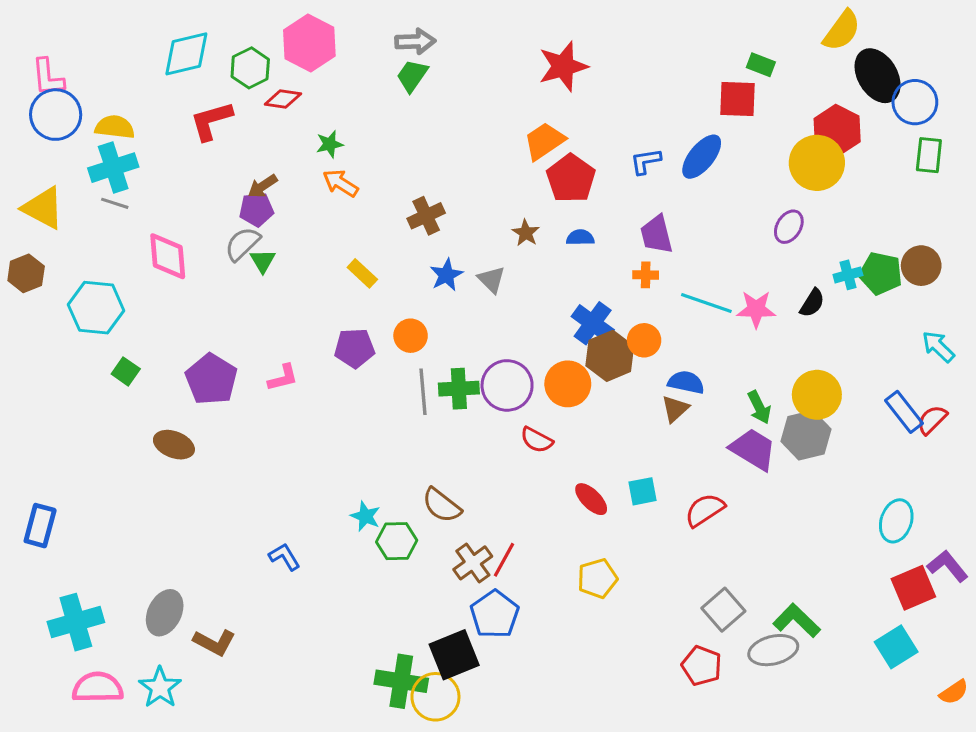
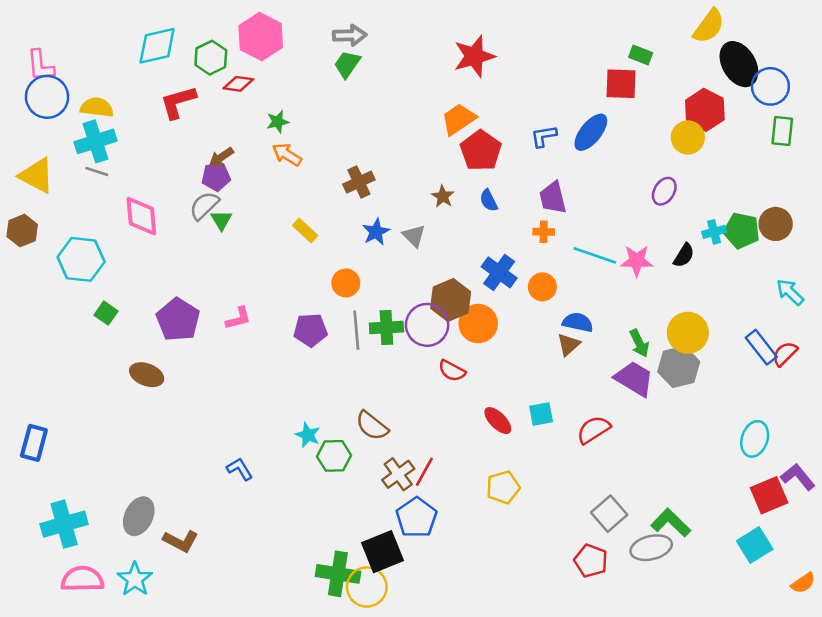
yellow circle: (817, 163) -> (688, 137), size x0.7
blue semicircle: (580, 238) -> (489, 200), turned -115
purple pentagon: (355, 348) -> (310, 330), moved
brown hexagon: (610, 356) -> (451, 300), moved

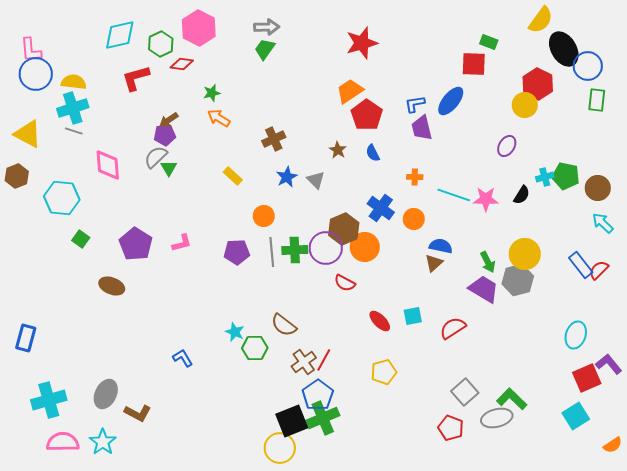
purple trapezoid: (553, 198) -> (422, 128), moved
brown circle: (776, 224) -> (598, 188), moved
green cross: (338, 574) -> (323, 418), moved, turned -32

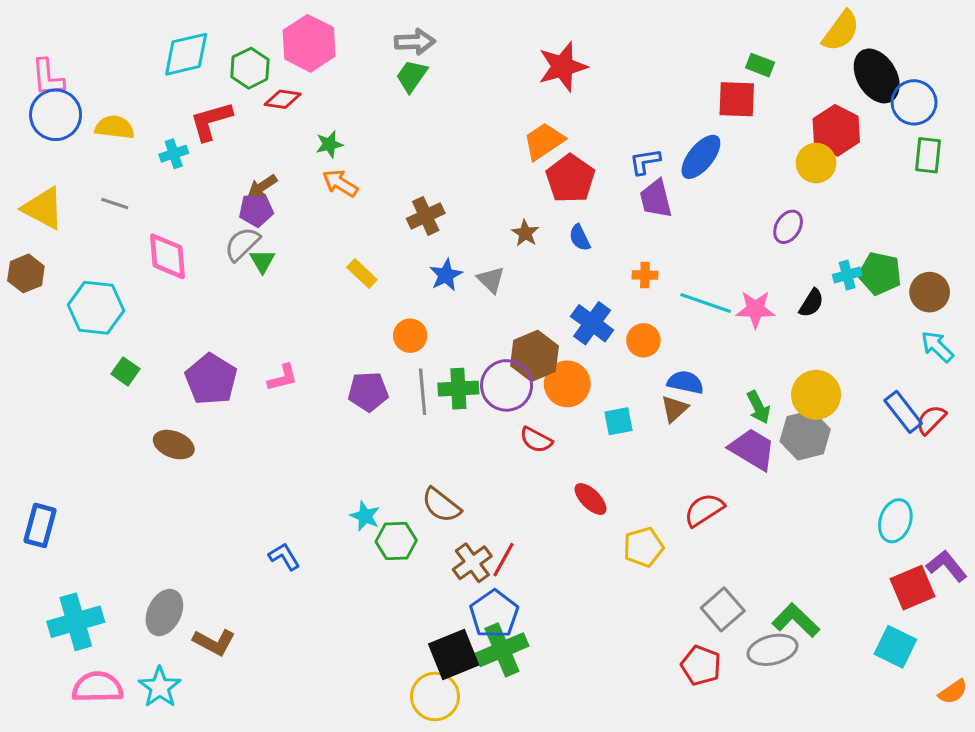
cyan cross: (73, 108) -> (174, 154), moved, size x0.6
cyan square: (413, 316) -> (619, 421), moved
yellow pentagon: (384, 372) -> (643, 547), moved
cyan square: (576, 416) -> (895, 647), turned -32

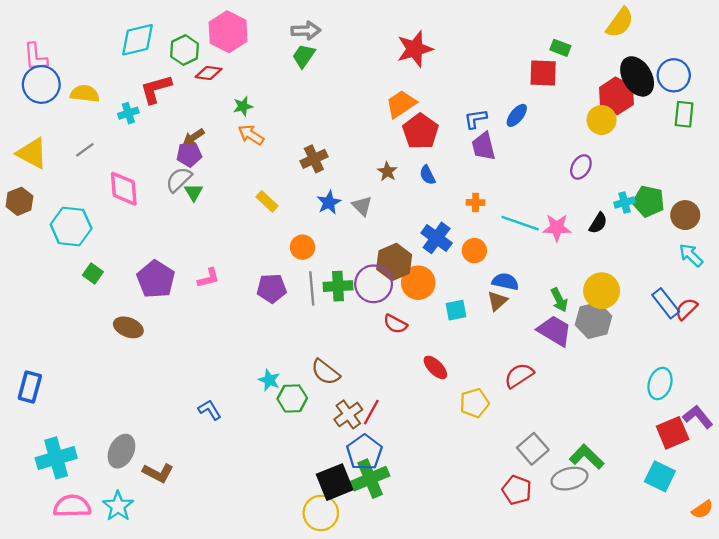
black ellipse: (877, 76) -> (637, 76), moved
blue ellipse: (701, 157) -> (517, 115), size x0.7
gray line: (115, 203) -> (85, 150), turned -54

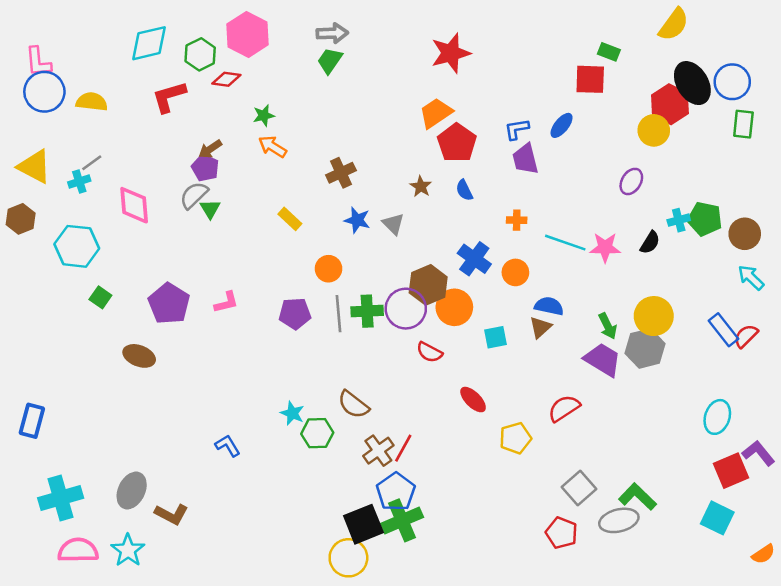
cyan cross: (128, 113) -> (79, 181), moved
purple pentagon: (189, 154) -> (205, 168), turned 30
blue star: (329, 202) -> (357, 220), turned -30

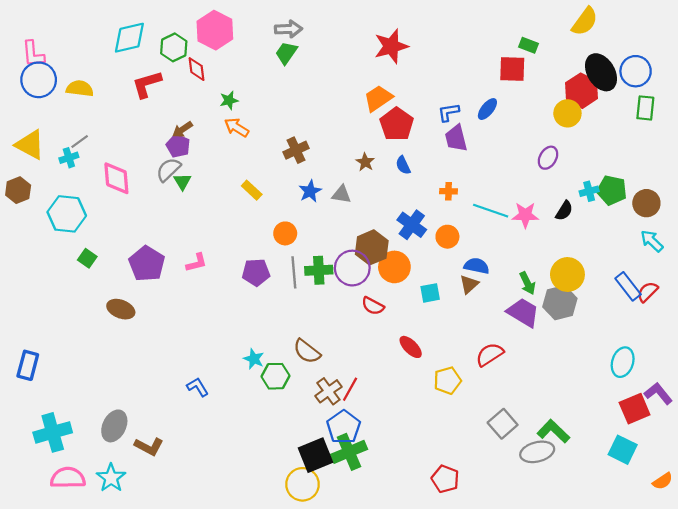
red diamond: (226, 79) -> (197, 69), turned 75
blue star: (357, 220) -> (310, 191), turned 30
gray triangle: (393, 224) -> (341, 194), turned -36
red pentagon: (562, 533) -> (445, 479), moved

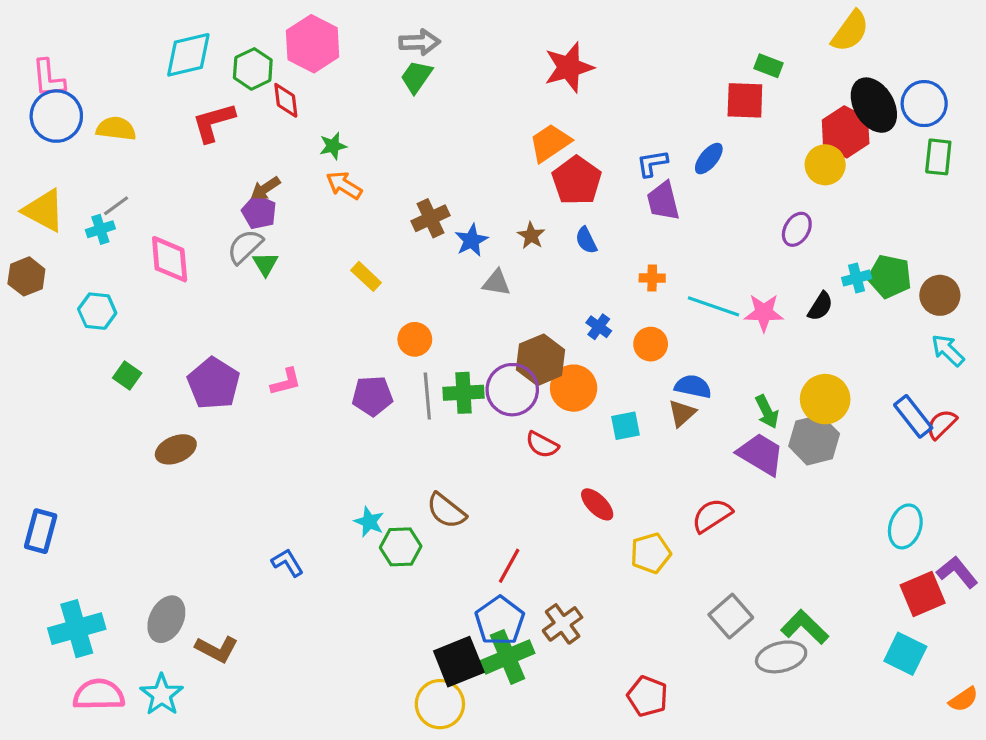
blue star: (310, 191) -> (471, 240), moved
cyan hexagon: (67, 214) -> (97, 311), size x0.7
blue cross: (412, 225) -> (599, 327), size x0.6
brown ellipse: (121, 309) -> (176, 449), turned -44
brown cross: (328, 391) -> (563, 624), moved

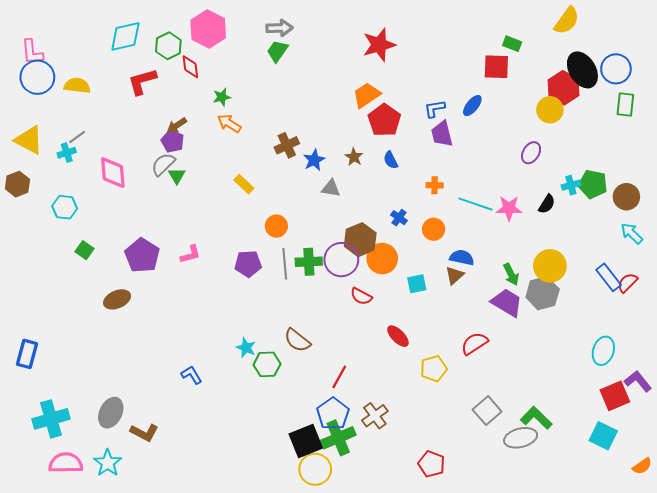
yellow circle: (440, 704) -> (315, 469), moved

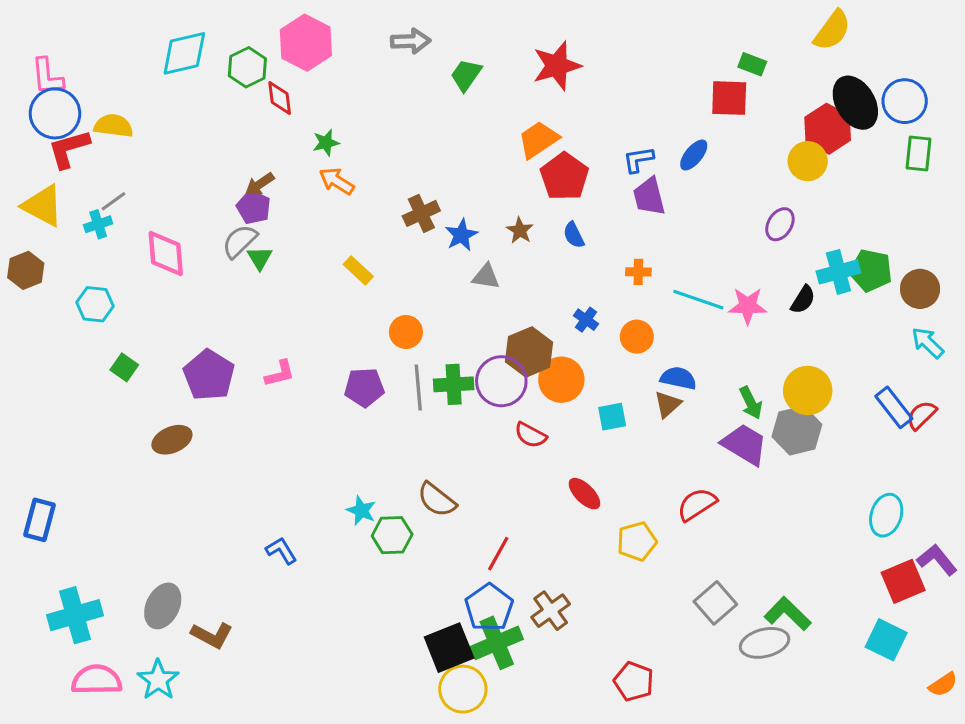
green trapezoid: (277, 51) -> (466, 75), moved
red L-shape: (142, 81) -> (69, 149), moved
cyan cross: (571, 185) -> (838, 272), size x1.5

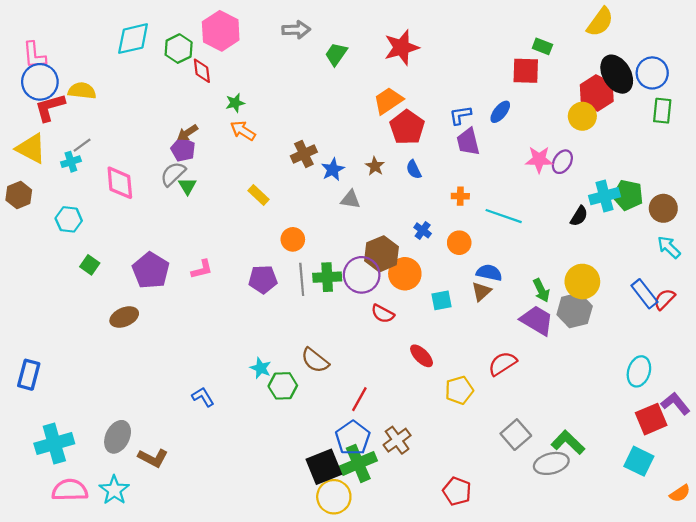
pink star: (748, 306) -> (539, 159), moved

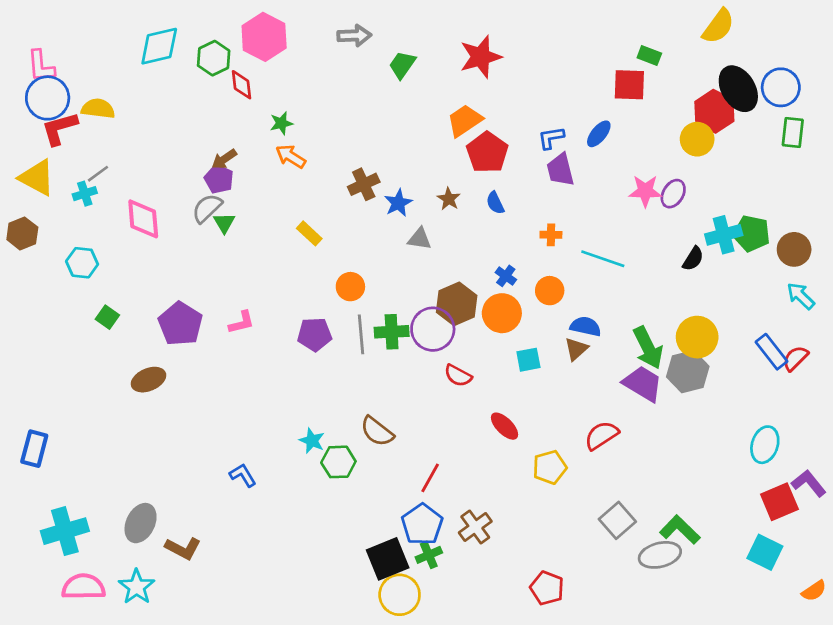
orange circle: (405, 274) -> (502, 313), moved
green arrow: (541, 290) -> (648, 348), size x1.5
green cross: (358, 463) -> (429, 555), size x0.6

